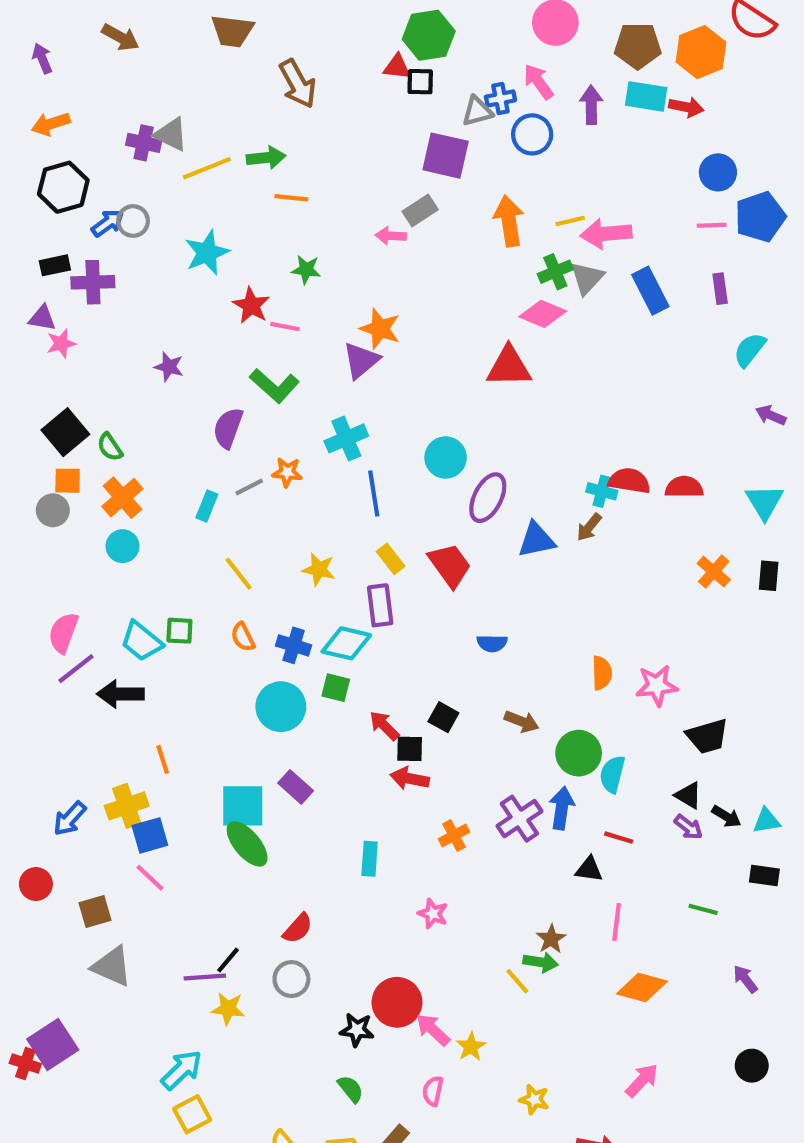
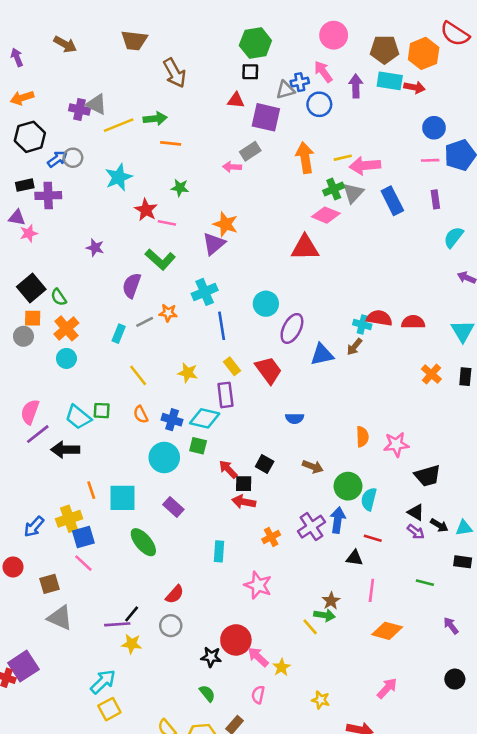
red triangle: (397, 67) -> (236, 100), moved
cyan square: (243, 806) -> (122, 498), moved
pink star: (433, 914) -> (258, 585), size x1.5

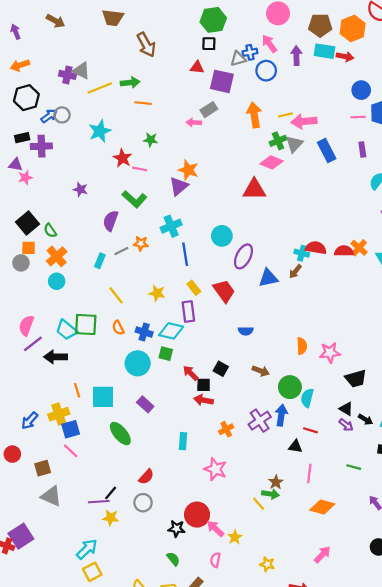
orange cross: (431, 374) -> (359, 248), moved
green square: (102, 411) -> (86, 324), size x1.6

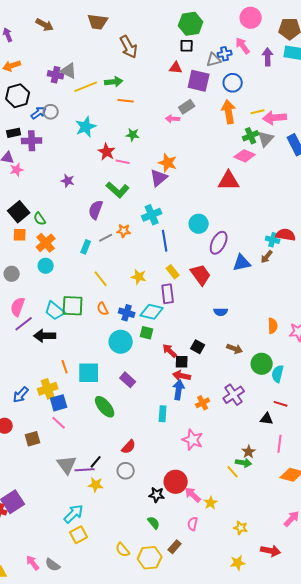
blue circle: (266, 71) -> (233, 83), moved
gray circle: (21, 263) -> (12, 274), moved
blue arrow: (281, 415) -> (179, 390), moved
gray triangle: (51, 496) -> (67, 465), moved, turned 30

